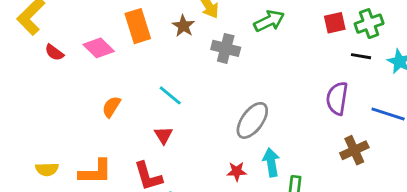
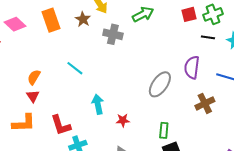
pink diamond: (99, 48) -> (15, 24), moved
gray ellipse: (252, 120) -> (160, 84), moved
red triangle: (163, 135) -> (33, 96), moved
cyan arrow: (271, 162) -> (98, 104), moved

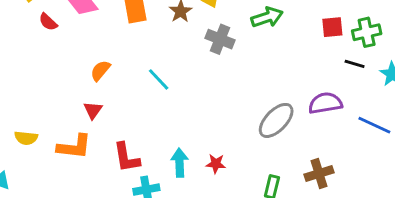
purple semicircle: (192, 67) -> (325, 103), turned 65
orange semicircle: (34, 77) -> (100, 71), moved
brown cross: (205, 103) -> (319, 174), moved
cyan arrow: (98, 104) -> (180, 163), moved

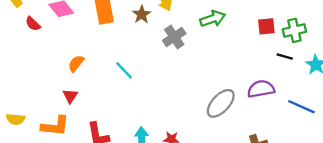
gray cross: (220, 39) -> (174, 37), turned 35

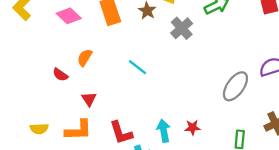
red semicircle: (33, 24) -> (60, 75), moved
orange semicircle: (76, 63) -> (85, 58), moved

